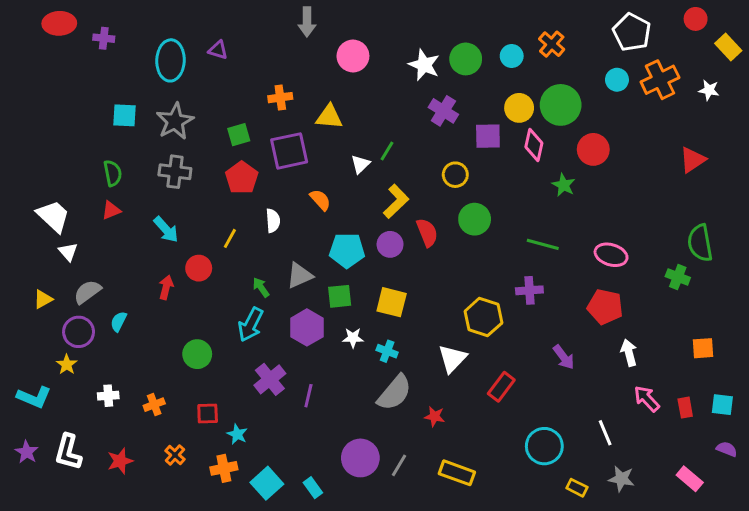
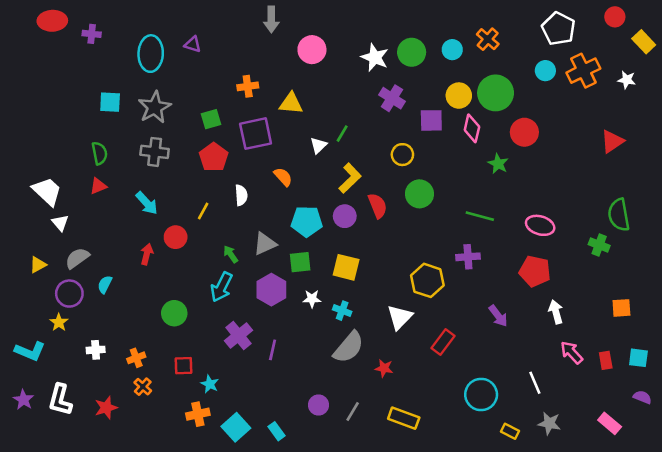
orange cross: (175, 455) -> (143, 387), moved
purple circle: (360, 458) -> (319, 405), size x0.6

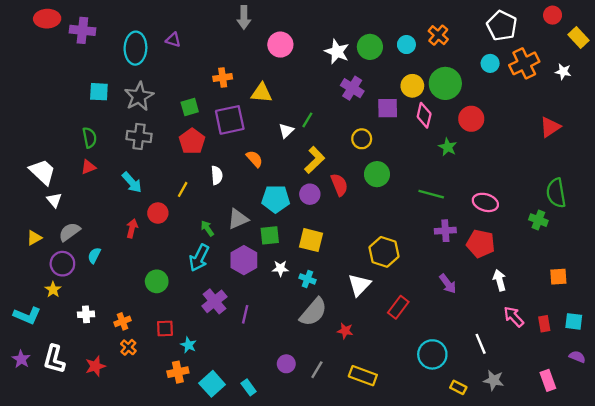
purple cross: (92, 34) -> (82, 30), size x1.5
purple cross: (468, 257) -> (445, 231), moved
pink rectangle: (610, 423) -> (548, 380), turned 30

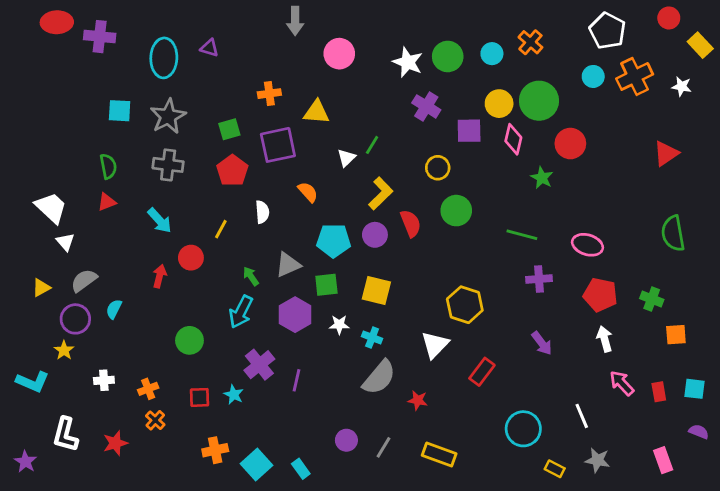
green cross: (538, 220) -> (652, 299), moved
red pentagon: (481, 244) -> (600, 295), moved
cyan star: (188, 345) -> (234, 395), moved
purple star: (21, 359) -> (25, 462), moved

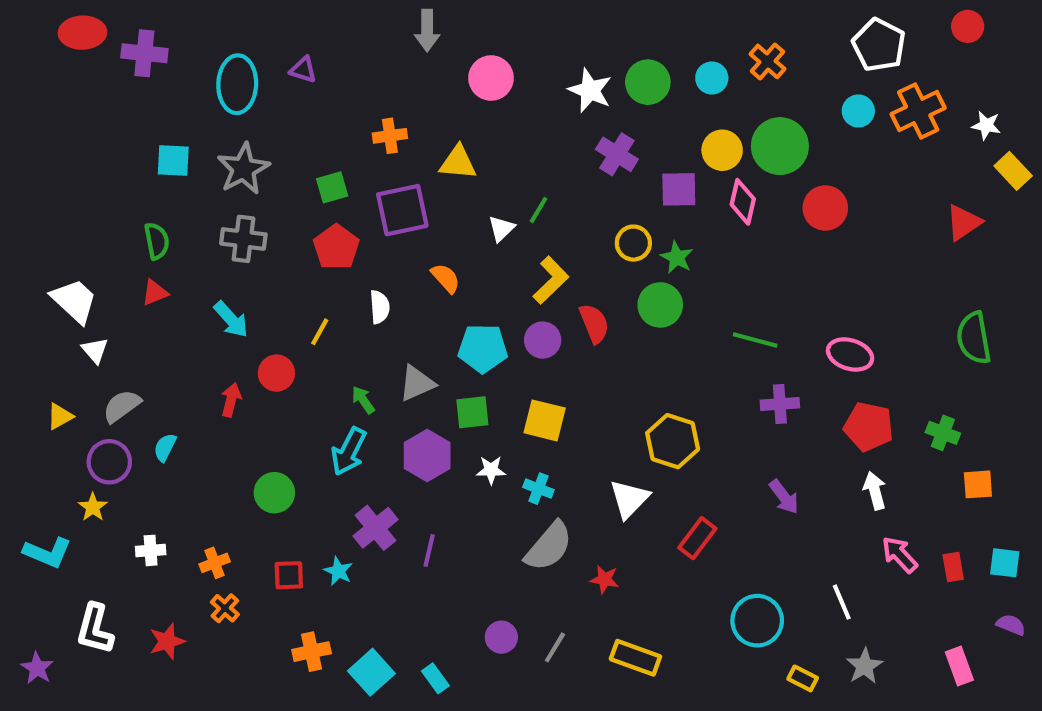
yellow rectangle: (700, 45) -> (1013, 171), moved
green star: (542, 178) -> (677, 257), moved
gray star: (597, 460) -> (864, 666), turned 30

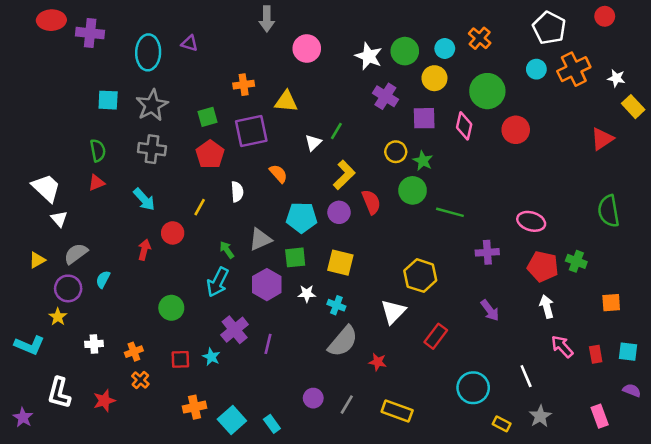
yellow circle: (722, 150) -> (434, 78), moved
green line: (755, 340) -> (450, 212), moved
green cross: (943, 433) -> (576, 261), moved

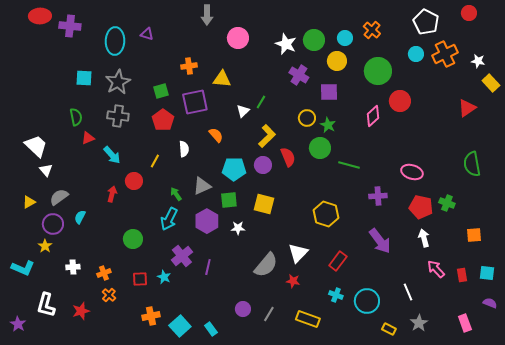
pink diamond: (464, 126) -> (373, 116), moved, turned 35
red triangle: (97, 183) -> (88, 138), moved
cyan cross: (336, 305) -> (336, 295), moved
purple arrow: (490, 310) -> (380, 241), size x1.5
white triangle: (393, 312) -> (298, 253), moved

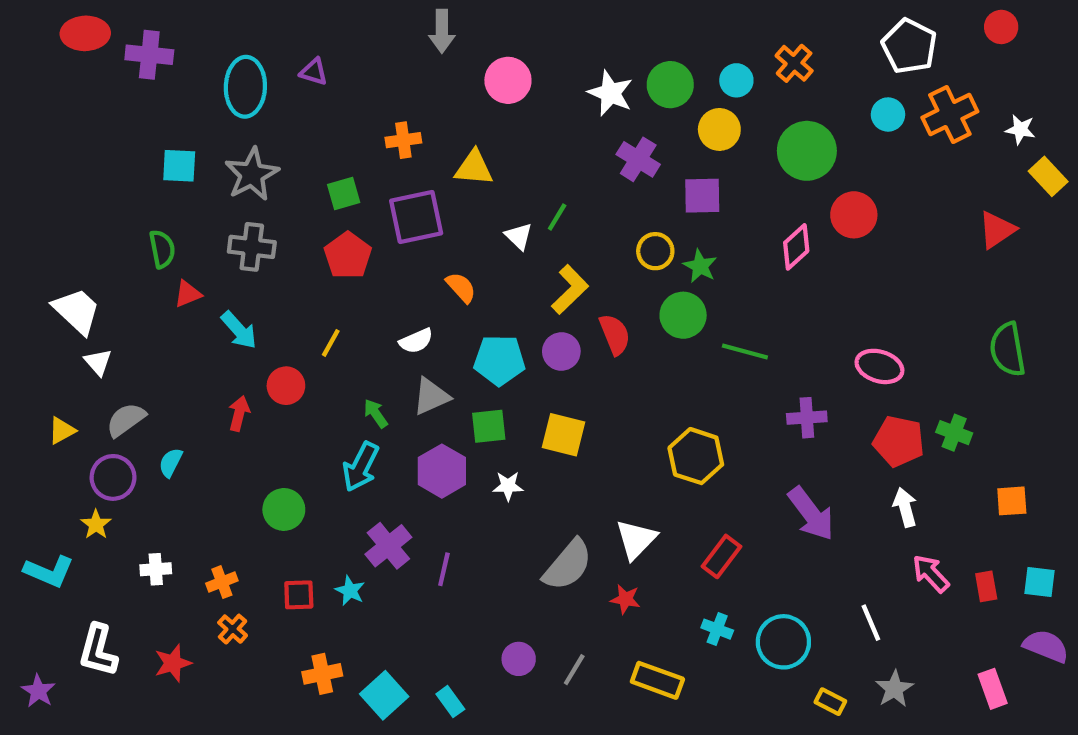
white triangle: (243, 111) -> (519, 236), turned -32
white semicircle: (184, 149) -> (416, 341), moved, turned 70
purple semicircle: (490, 303) -> (1046, 646), size x1.5

